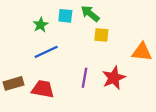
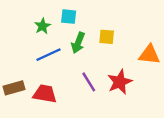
green arrow: (90, 14) -> (78, 43), moved, turned -108
purple line: (84, 78) -> (89, 82), turned -42

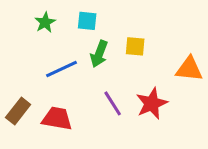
green star: (42, 26) -> (45, 22), moved
brown rectangle: (14, 88) -> (18, 111), turned -36

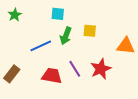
green star: (45, 22) -> (15, 15), moved
red trapezoid: (57, 119) -> (52, 76), moved

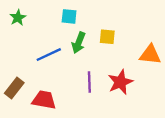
purple line: (75, 69) -> (89, 82), turned 30
red trapezoid: (52, 76) -> (44, 100), moved

